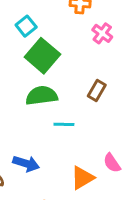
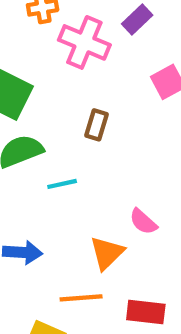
pink cross: (102, 33) -> (84, 42), size x1.6

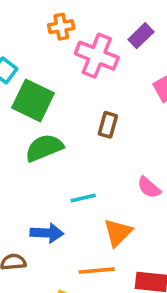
cyan line: (62, 184) -> (83, 198), moved
pink semicircle: (143, 222) -> (149, 187), moved

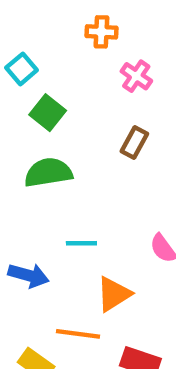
pink cross: (97, 56) -> (136, 76), size x0.6
green square: (33, 100) -> (48, 113), size x0.7
brown rectangle: (108, 125) -> (134, 142), moved

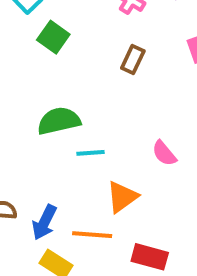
green semicircle: (48, 173) -> (59, 121), moved
blue arrow: (29, 275) -> (44, 222), moved, turned 104

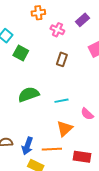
cyan line: (91, 153) -> (61, 101), moved
pink semicircle: (164, 153) -> (87, 114), moved

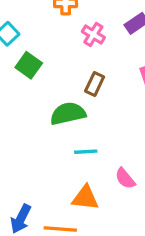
green semicircle: (29, 94) -> (68, 114), moved
orange triangle: (65, 129) -> (85, 198), turned 42

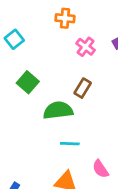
green square: (29, 65) -> (28, 82), moved

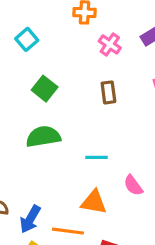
brown rectangle: (83, 88) -> (108, 92), turned -36
green semicircle: (58, 110) -> (43, 137), moved

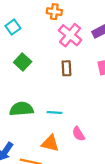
pink cross: (110, 44) -> (70, 35), size x1.5
green semicircle: (43, 137) -> (21, 109), moved

